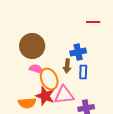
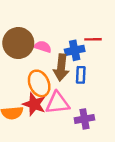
red line: (93, 22) -> (93, 39), moved
brown arrow: (67, 66) -> (61, 67), size x1.5
pink semicircle: (36, 69) -> (43, 47), moved

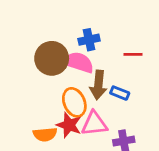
pink semicircle: (43, 47) -> (78, 62), size x1.6
blue cross: (75, 50) -> (89, 40), moved
blue rectangle: (81, 75) -> (120, 93), turned -70

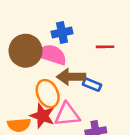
brown arrow: (98, 85) -> (71, 77), turned 84

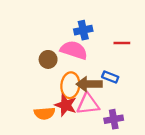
brown circle: (26, 51) -> (48, 59), moved, size x0.6
brown arrow: (71, 77) -> (89, 84), moved
orange ellipse: (48, 94) -> (70, 85), turned 30

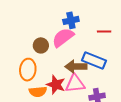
pink semicircle: (74, 50) -> (63, 37), turned -55
blue rectangle: (110, 77) -> (94, 61), size x1.6
orange ellipse: (70, 85) -> (28, 70), moved

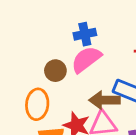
blue cross: (71, 20) -> (85, 34), moved

